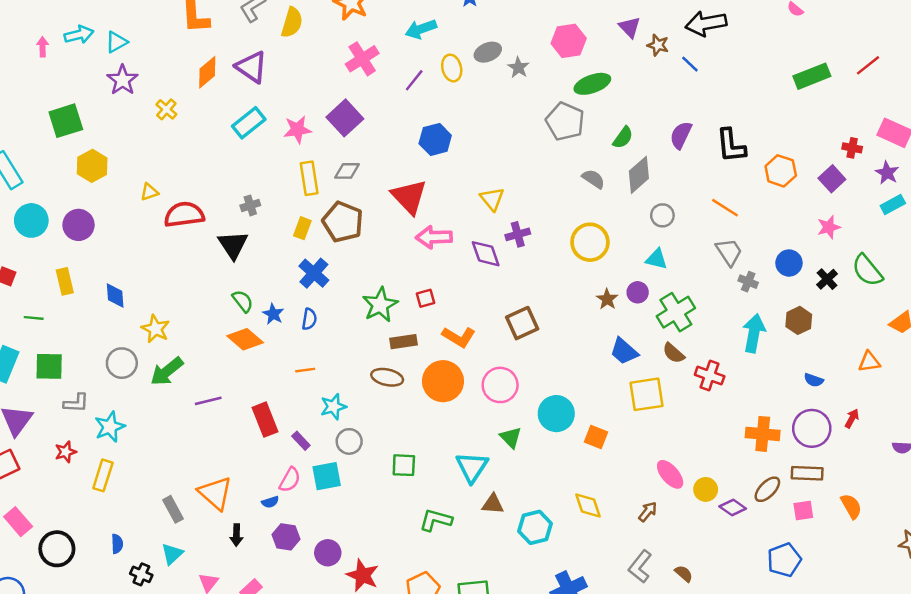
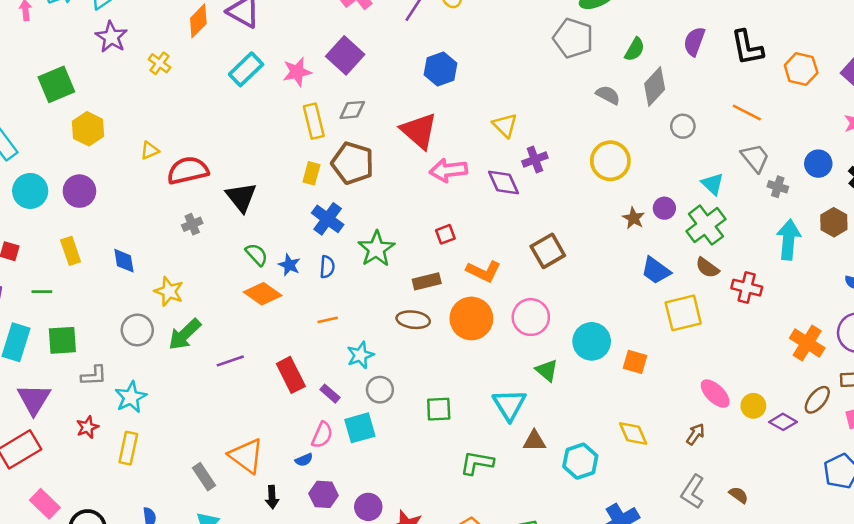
gray cross: (250, 205) -> (192, 224), moved
cyan triangle: (657, 259) -> (712, 184), moved, turned 35
green star: (380, 305) -> (376, 249), moved
orange cross: (763, 434) -> (807, 343), turned 32

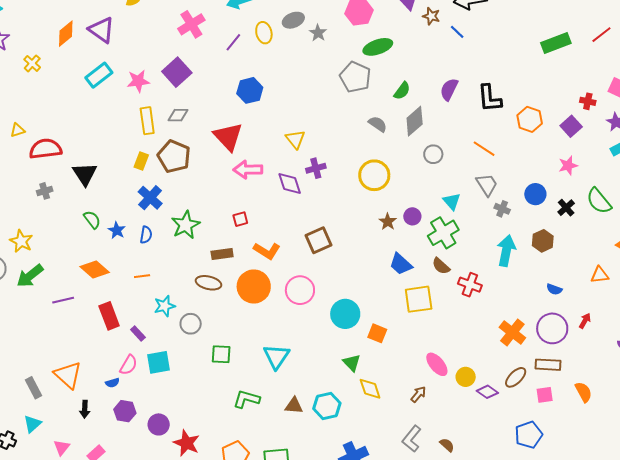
orange diamond: (263, 294) -> (95, 270), moved
green triangle: (547, 370) -> (352, 363), moved
gray circle: (380, 390) -> (191, 324), moved
brown triangle: (534, 441) -> (294, 406), moved

